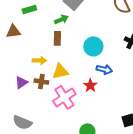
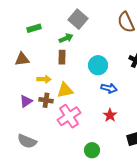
brown triangle: (13, 31) -> (22, 59), moved
red star: (90, 85) -> (110, 115), moved

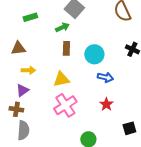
brown rectangle: (62, 57) -> (66, 48), moved
yellow arrow: (44, 79) -> (28, 70), moved
brown cross: (46, 100) -> (16, 109), moved
gray semicircle: (27, 141) -> (23, 130), turned -108

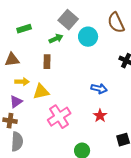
brown rectangle: (66, 48) -> (47, 62), moved
cyan circle: (94, 54) -> (88, 37), moved
yellow triangle: (61, 79) -> (41, 92), moved

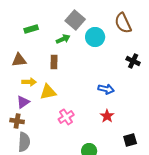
pink cross: (59, 117) -> (66, 117), size x0.7

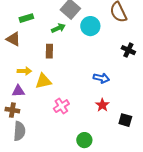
brown triangle: (19, 60) -> (13, 39), moved, turned 35
purple triangle: (23, 102) -> (18, 91), turned 32
black square: (130, 140) -> (125, 120), moved, turned 32

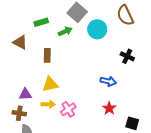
green rectangle: (26, 18) -> (41, 22), moved
black cross: (128, 50) -> (127, 56), moved
brown rectangle: (49, 51) -> (47, 55), moved
yellow arrow: (24, 71) -> (48, 104), moved

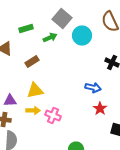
brown rectangle: (47, 55) -> (32, 62), turned 56
red star: (109, 108) -> (100, 108), moved
pink cross: (68, 109) -> (53, 116), turned -35

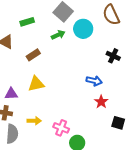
green arrow: (50, 38) -> (58, 35), moved
yellow arrow: (33, 110) -> (34, 121), moved
pink cross: (53, 116) -> (61, 128), moved

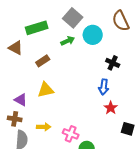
green rectangle: (27, 22) -> (37, 28), size x1.5
black cross: (113, 56) -> (113, 63), moved
blue arrow: (94, 81) -> (104, 87), turned 84
purple triangle: (11, 94) -> (21, 100), turned 32

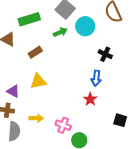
red star: (111, 108) -> (90, 99), moved

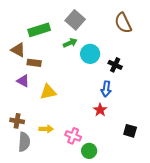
cyan circle: (85, 26) -> (90, 54), moved
brown rectangle: (35, 52) -> (34, 63), moved, turned 40
purple triangle: (13, 91) -> (23, 81), moved

